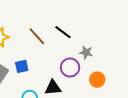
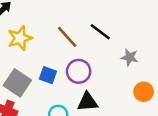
blue square: (22, 66) -> (48, 75), turned 32
purple circle: (70, 67) -> (79, 71), moved

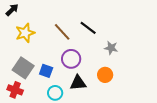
blue square: (48, 75) -> (46, 71), moved
orange circle: (144, 92) -> (105, 75), moved

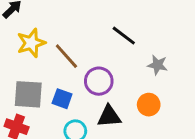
brown line: (62, 32) -> (66, 56), moved
gray square: (23, 68) -> (28, 94), turned -30

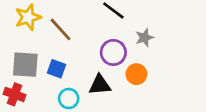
gray star: (157, 65) -> (144, 38), turned -30
purple circle: (99, 81) -> (113, 52), moved

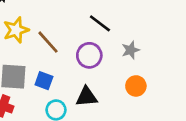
purple circle: (113, 52) -> (89, 55), moved
orange circle: (136, 74) -> (136, 86), moved

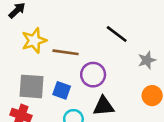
brown line: (48, 42) -> (66, 52), turned -40
purple circle: (89, 55) -> (93, 75), moved

